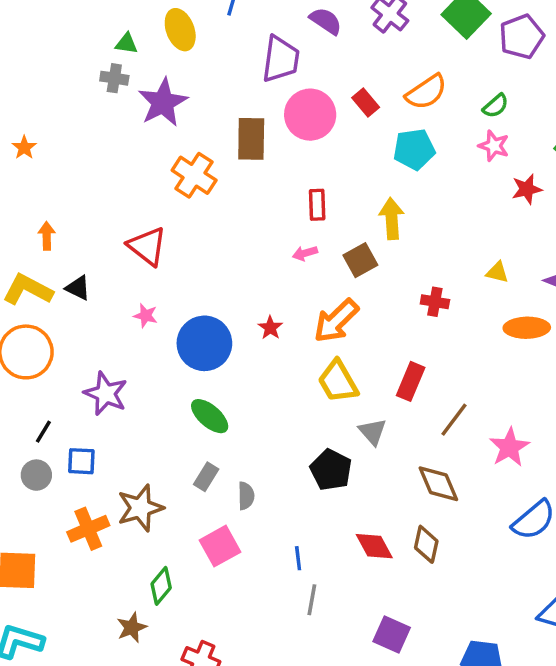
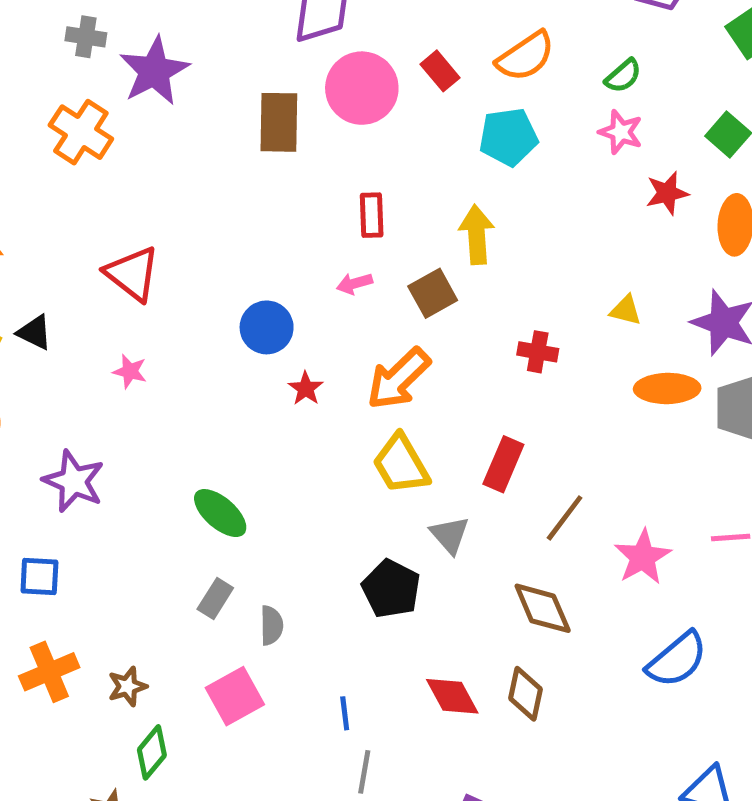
orange cross: (194, 175) -> (81, 132), moved
blue circle: (204, 343) -> (267, 327), moved, size x0.7
brown star: (140, 508) -> (127, 686), moved, size x0.6

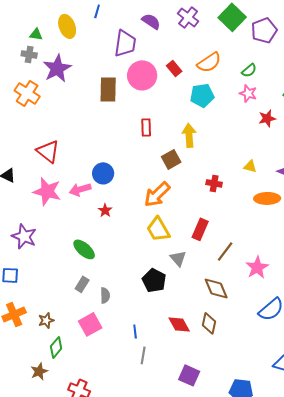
pink arrow: (355, 283) -> (80, 189), moved, size x1.5
pink star: (130, 371) -> (47, 191), size x2.0
red star: (306, 388) -> (105, 210), moved

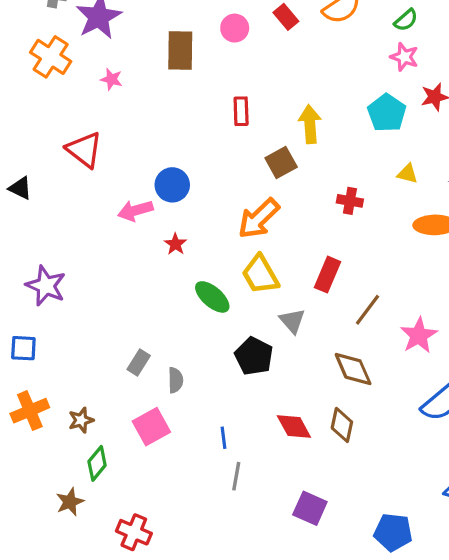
pink circle: (142, 75) -> (235, 28), size x0.6
cyan pentagon: (202, 95) -> (387, 113), moved, turned -30
pink star: (47, 191) -> (111, 79), moved, size x0.5
green ellipse: (84, 249) -> (212, 297), moved

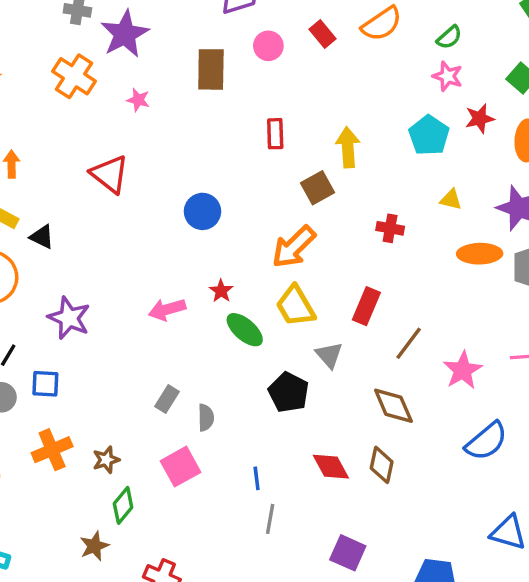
black triangle: (20, 188) -> (42, 237), moved
pink arrow: (135, 211) -> (167, 309), moved
red star: (175, 244) -> (221, 291), moved

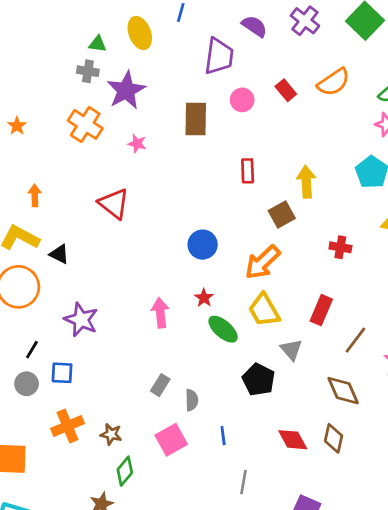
blue circle: (202, 211) -> (203, 245), moved
pink arrow: (167, 309) -> (160, 313), turned 100
brown star: (106, 460) -> (111, 434), turned 30
blue line: (257, 478) -> (223, 436), moved

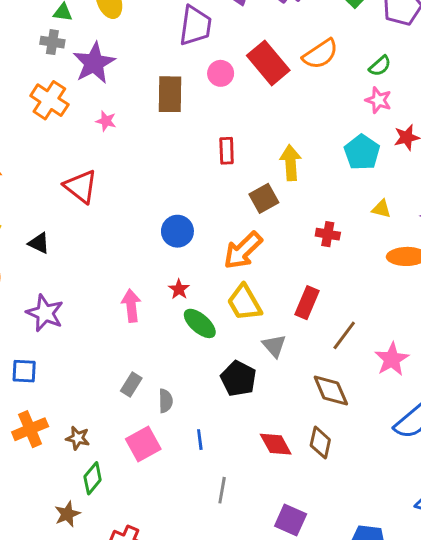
red rectangle: (286, 90) -> (268, 63), size x1.8
black triangle: (59, 254) -> (39, 243), moved

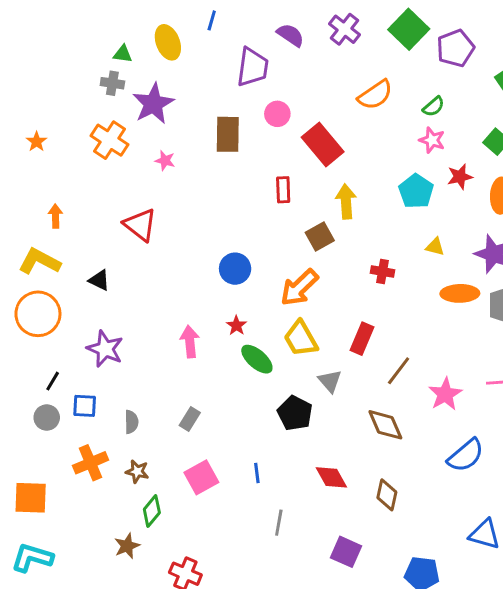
red rectangle: (268, 63) -> (323, 145), moved
gray semicircle: (166, 401) -> (131, 422), moved
brown diamond: (320, 443) -> (387, 495), moved

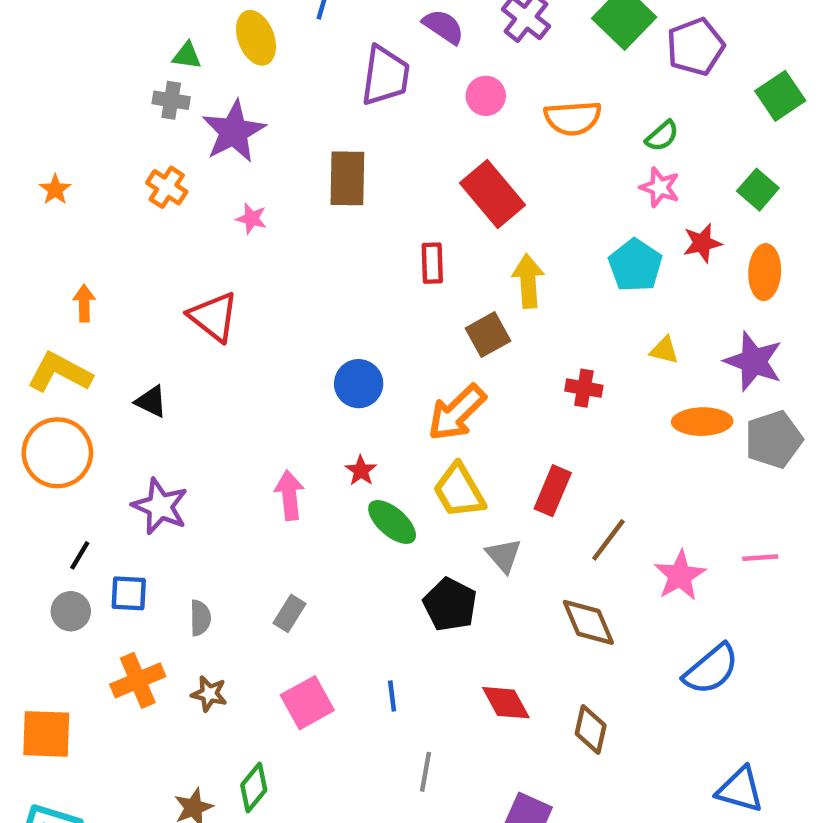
orange semicircle: (375, 95) -> (573, 118), turned 30
pink circle: (277, 114) -> (486, 96), moved
orange cross: (109, 140) -> (167, 187), size x0.7
green diamond: (152, 511) -> (254, 787), moved

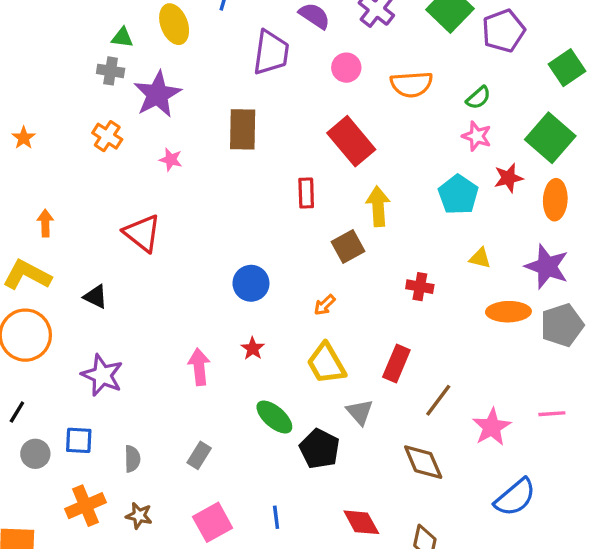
green square: (758, 190) -> (550, 138), size x1.6
orange arrow: (457, 413) -> (325, 305), size x0.5
green ellipse: (392, 522) -> (274, 417), moved
black line: (80, 555) -> (17, 412), moved

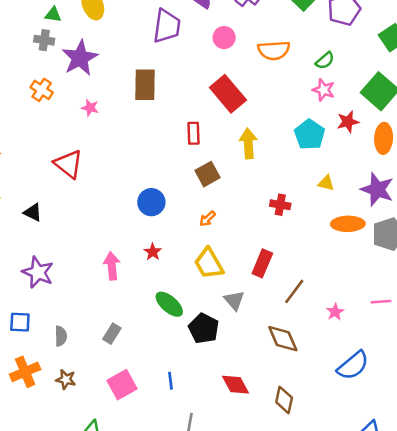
brown square: (348, 246) -> (208, 174), moved
pink star: (492, 427) -> (335, 312), size x0.6

